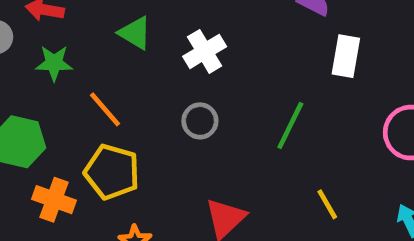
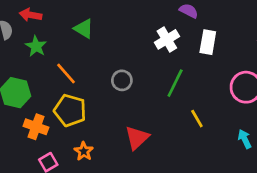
white cross: (205, 51) -> (167, 39), moved
green star: (54, 63) -> (36, 46), turned 30
yellow line: (327, 204) -> (197, 119), moved

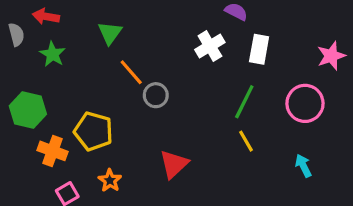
green triangle: (84, 29) -> (110, 33), turned 35
orange line: (66, 74) -> (131, 72), moved
green line: (175, 83) -> (244, 102), moved

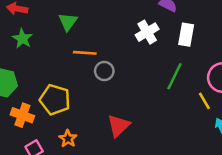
orange line: (131, 72) -> (85, 53), turned -45
yellow line: (246, 141) -> (204, 101), moved

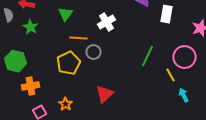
white cross: (147, 32) -> (107, 22), moved
white rectangle: (186, 35) -> (167, 14), moved
yellow pentagon: (55, 100) -> (69, 63), moved, turned 30
orange cross: (22, 115) -> (31, 86), turned -30

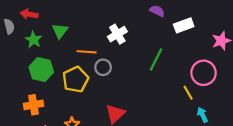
green triangle: (66, 14) -> (60, 31), moved
white rectangle: (167, 14) -> (184, 25), turned 60
green line: (148, 56) -> (156, 60), moved
green hexagon: (16, 61) -> (41, 69), moved

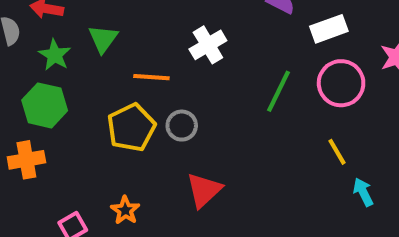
gray circle: (103, 67) -> (182, 126), moved
green hexagon: (41, 69) -> (45, 105), moved
pink circle: (204, 73) -> (341, 83), moved
orange cross: (33, 105) -> (26, 160), moved

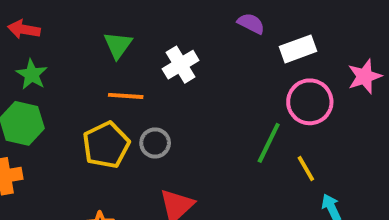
green triangle: (103, 39) -> (118, 45), moved
green line: (279, 91) -> (269, 143), moved

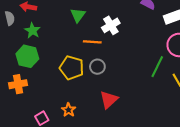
orange line: (126, 96) -> (92, 42), moved
yellow pentagon: (106, 145) -> (72, 68), turned -30

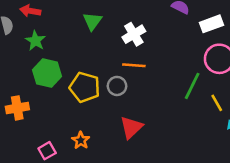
orange line: (92, 42) -> (134, 65), moved
green hexagon: (27, 56) -> (47, 73), moved

